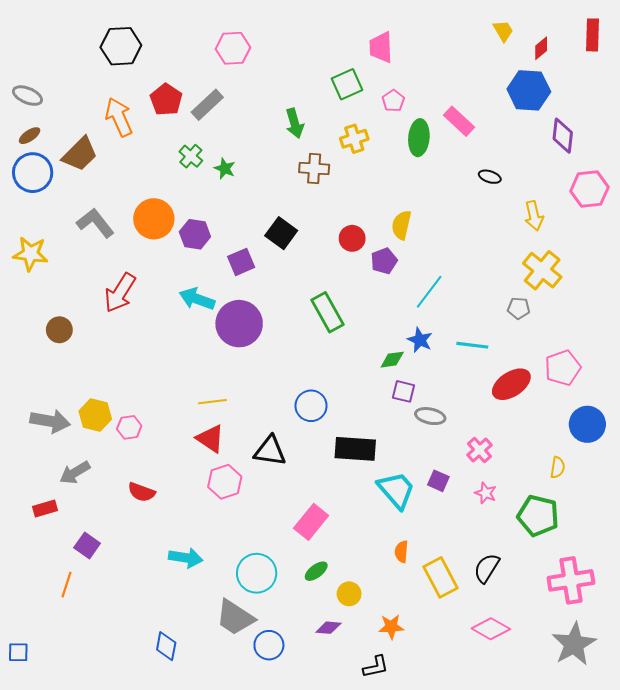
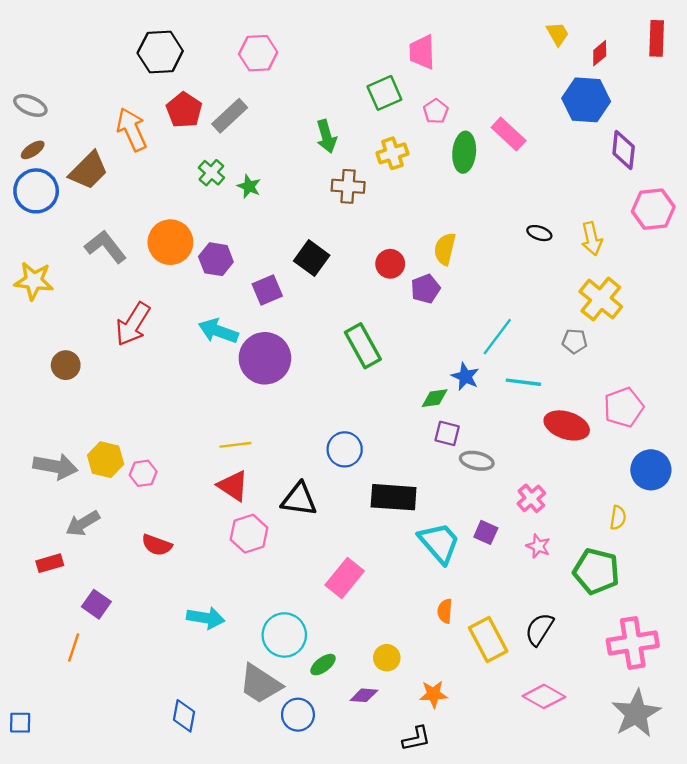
black hexagon: (121, 46) -> (160, 52), moved
black ellipse: (490, 177) -> (539, 233), moved
cyan line: (429, 292) -> (497, 337), moved
red ellipse: (511, 384) -> (567, 425), turned 51
green ellipse: (316, 571) -> (323, 665), moved

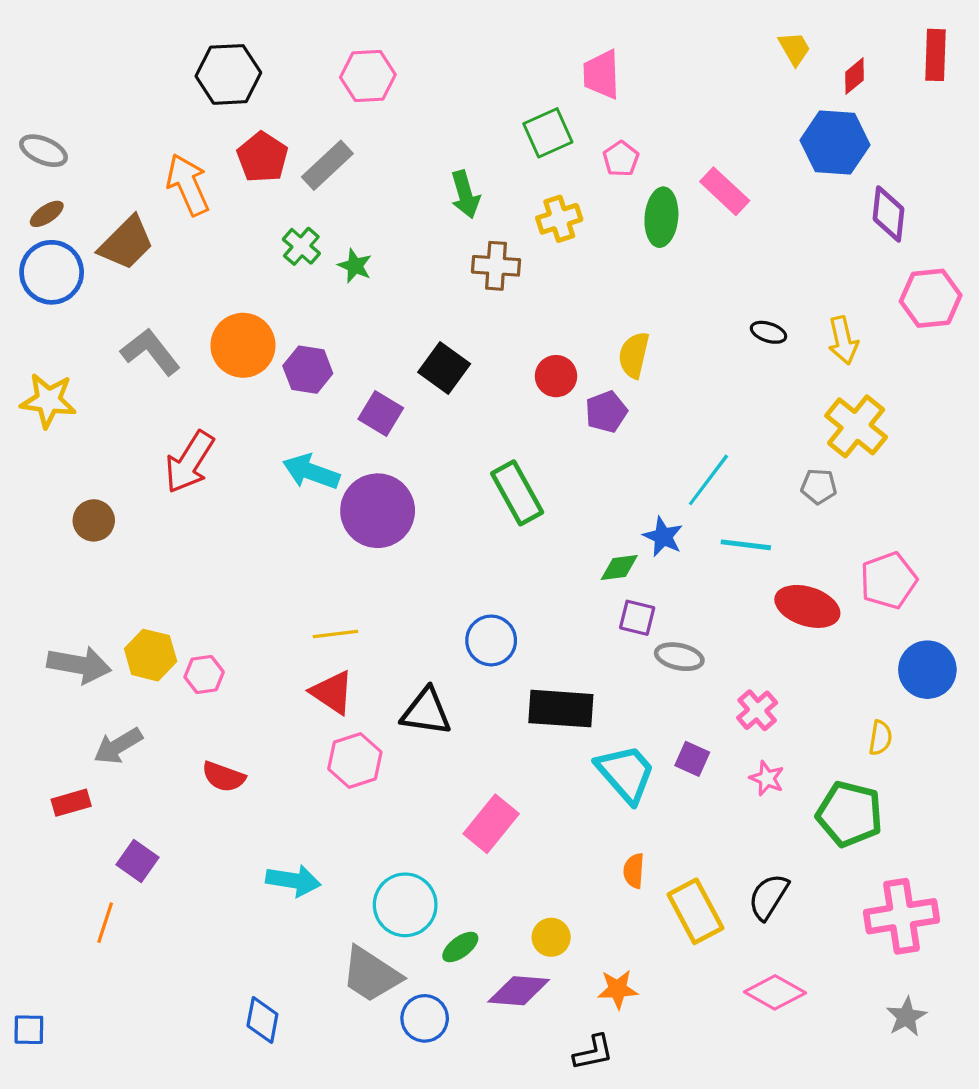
purple square: (267, 290) -> (381, 413), turned -36
purple diamond: (364, 695) -> (519, 991), size x1.5
gray star: (636, 714) -> (906, 1017), size x0.6

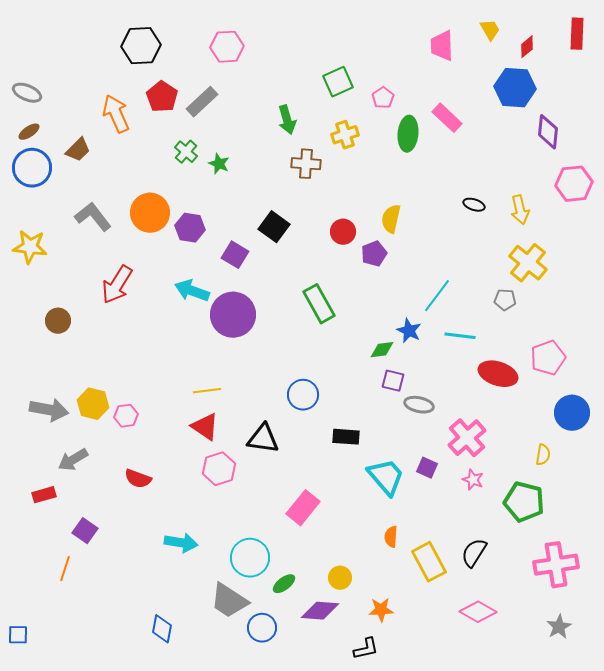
pink trapezoid: (601, 74) -> (442, 46), moved
brown trapezoid: (126, 243) -> (78, 150), size x0.7
black rectangle: (561, 709) -> (346, 437), size x0.7
pink cross: (757, 710) -> (467, 438), size x1.5

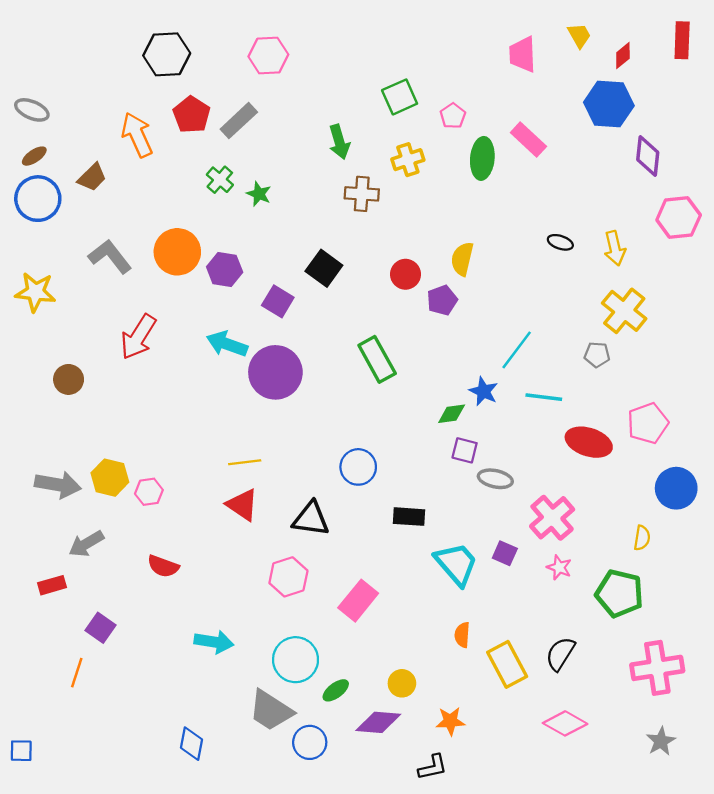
pink hexagon: (219, 469) -> (288, 577), moved

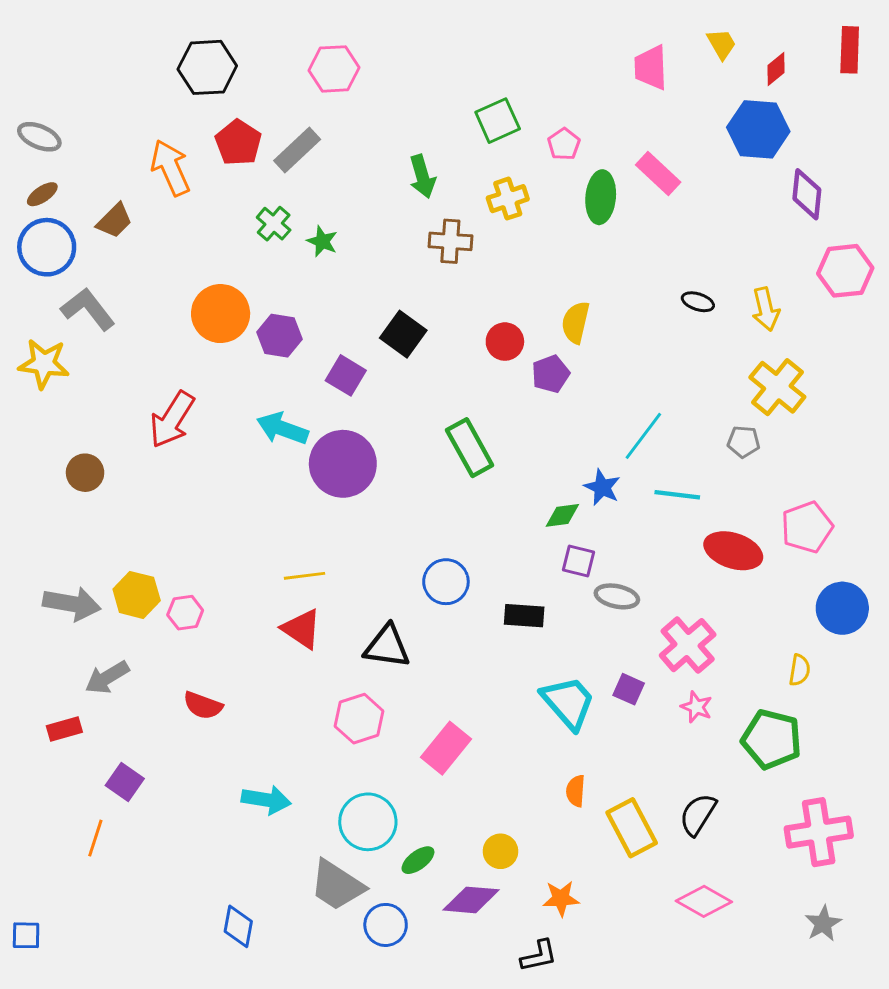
gray L-shape: (110, 257) -> (88, 309), moved
black rectangle: (409, 517) -> (524, 616), moved

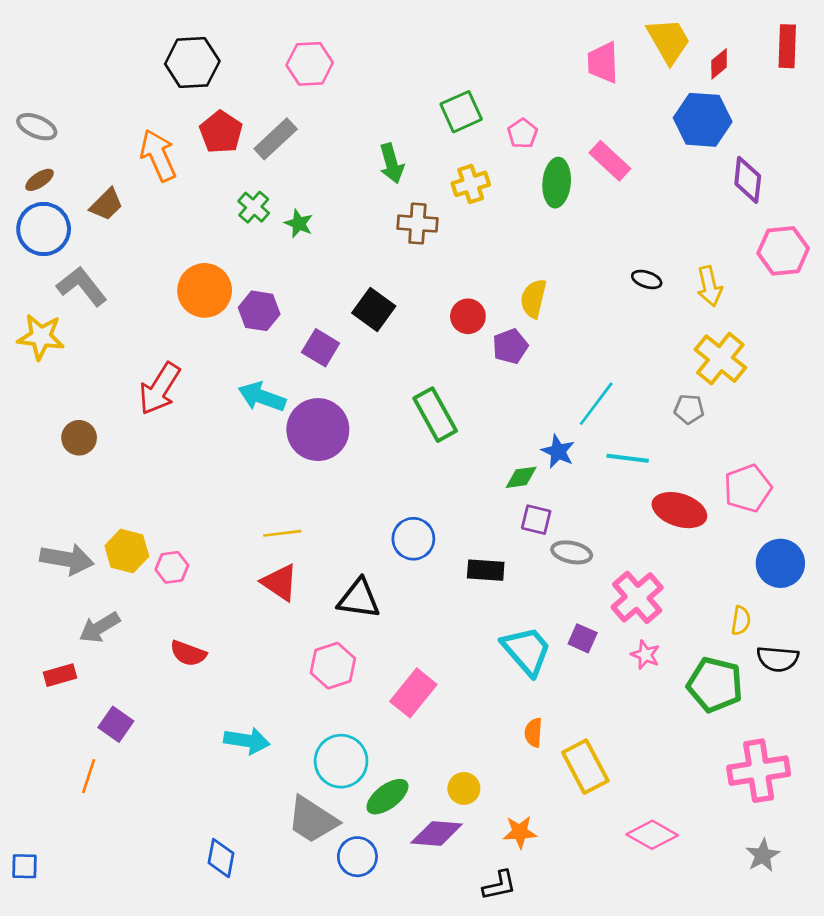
yellow trapezoid: (721, 44) -> (669, 41), size x1.6
black semicircle: (698, 814) -> (778, 659), moved, turned -117
green ellipse: (418, 860) -> (387, 797), size x1.4

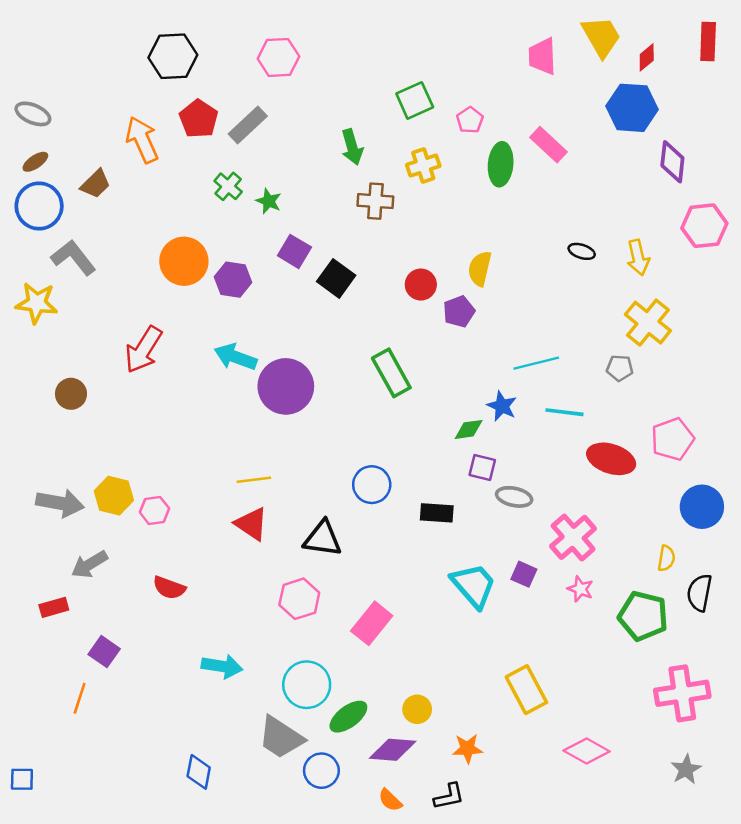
purple square: (321, 348) -> (294, 251), moved
cyan line: (596, 404) -> (536, 363), turned 39
black semicircle: (778, 659) -> (699, 593), turned 96
orange semicircle: (533, 732) -> (390, 800), moved, turned -50

